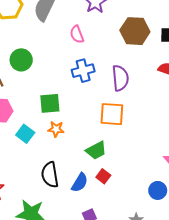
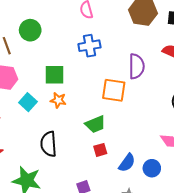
purple semicircle: (120, 78) -> (137, 66), moved
red square: (103, 176) -> (100, 150), turned 32
blue semicircle: (80, 183) -> (127, 163), moved

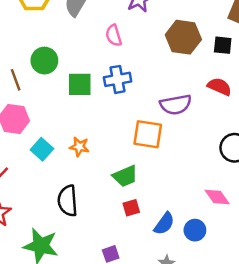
purple semicircle: (137, 66) -> (176, 105), turned 80
green square: (54, 75) -> (80, 84), moved

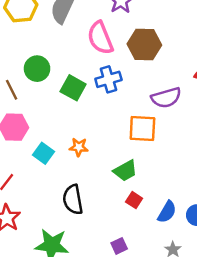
pink semicircle: (114, 35) -> (100, 38), size x1.6
brown hexagon: (183, 37) -> (144, 44), moved
green square: (80, 84) -> (73, 88), turned 35
red square: (131, 208) -> (134, 200), turned -35

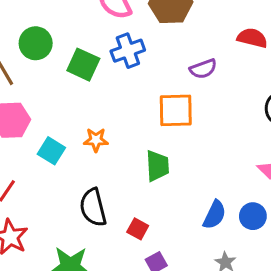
purple semicircle: (166, 98) -> (203, 69), size x0.7
green trapezoid: (125, 171) -> (157, 166), turned -60
red square: (134, 200) -> (138, 229), moved

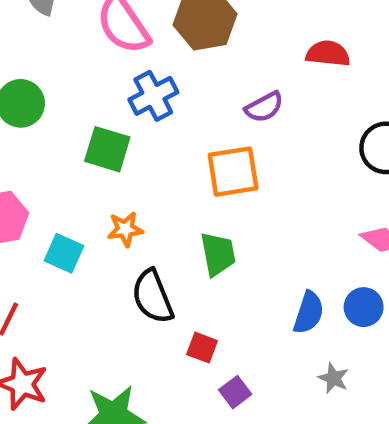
green square: (83, 65) -> (107, 149), moved
black semicircle: (93, 207) -> (153, 297), moved

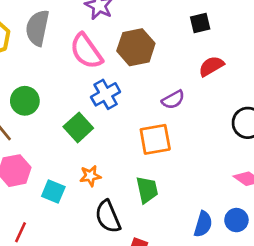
red semicircle: (328, 53) -> (211, 66), turned -35
green square: (107, 149) -> (78, 127), turned 32

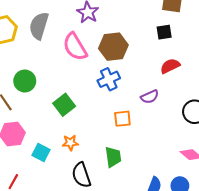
blue cross: (106, 94) -> (109, 79), moved
purple semicircle: (173, 100) -> (150, 97), moved
orange square: (155, 139) -> (122, 119), size x0.7

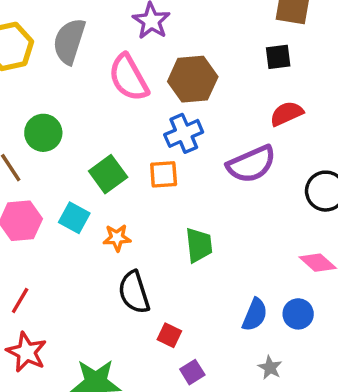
purple semicircle: (150, 97) -> (251, 164), size x1.6
orange square: (122, 119) -> (164, 174), moved
cyan square: (41, 152) -> (74, 218), moved
green trapezoid: (113, 157) -> (199, 245), moved

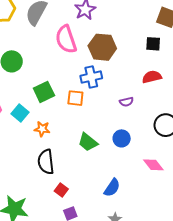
purple semicircle: (251, 164) -> (126, 102), size x0.5
green trapezoid: (199, 245) -> (88, 142), turned 125
blue circle: (298, 314) -> (122, 138), moved

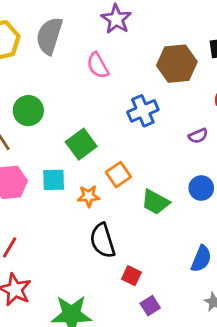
pink semicircle: (66, 39) -> (98, 65), size x0.7
brown hexagon: (102, 47) -> (177, 64), moved
orange square: (75, 98) -> (118, 175), moved, turned -30
cyan square: (20, 113) -> (54, 180), turned -30

